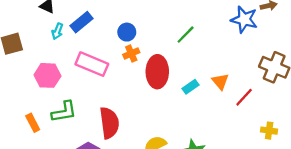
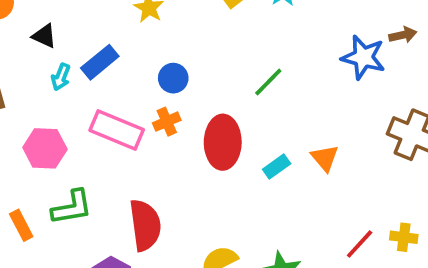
orange cross: (131, 54) -> (167, 122), moved
red line: (244, 97) -> (360, 244), moved

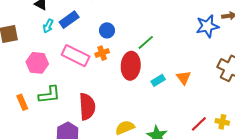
blue star: (363, 57) -> (207, 26), turned -30
green line: (268, 82) -> (146, 42), moved

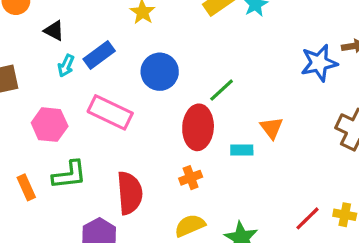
blue circle: (107, 30) -> (160, 72), size x1.5
orange cross: (102, 53) -> (191, 178), moved
orange triangle: (184, 78) -> (272, 128), moved
cyan rectangle: (158, 80) -> (242, 150), turned 32

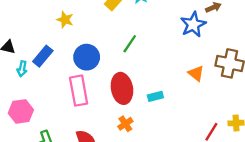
green line: (222, 90) -> (130, 44), moved
pink rectangle: (110, 112) -> (79, 91), moved, turned 68
orange triangle: (272, 128) -> (196, 73), moved

